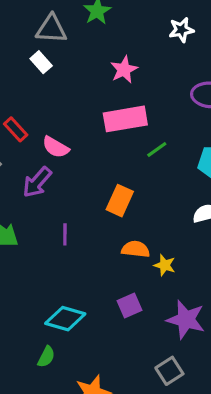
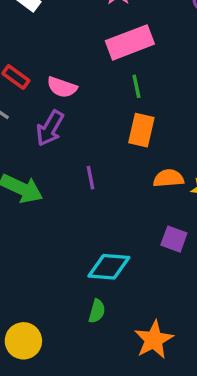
green line: (157, 150) -> (136, 86), moved, turned -55
purple square: (129, 305) -> (174, 239), turned -35

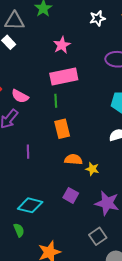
green line: (136, 86) -> (56, 101), moved
orange rectangle: (141, 130) -> (62, 129), turned -36
green semicircle: (97, 311) -> (19, 230), turned -48

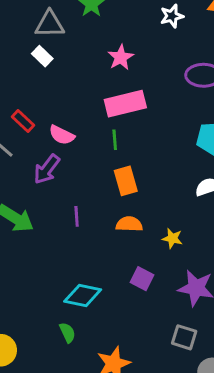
orange semicircle: (73, 159) -> (129, 224), moved
gray square: (98, 236) -> (184, 337), turned -36

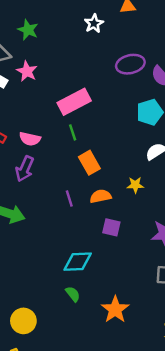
pink star: (121, 57) -> (27, 71), moved
purple line: (77, 216) -> (69, 199), moved
yellow star: (172, 238) -> (135, 185), moved
purple square: (142, 279) -> (111, 227), moved

